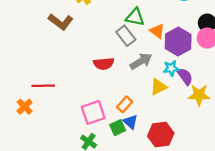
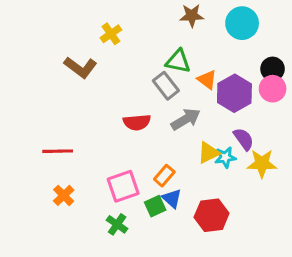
cyan star: (171, 68) -> (225, 157), moved
orange cross: (25, 107) -> (64, 195), moved

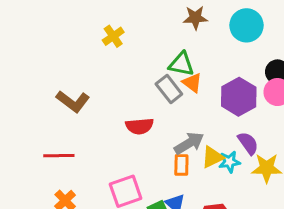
brown L-shape: (80, 67) -> (73, 101), moved
orange triangle: (207, 80) -> (192, 83), moved
gray arrow: (186, 119) -> (189, 143), moved
orange rectangle: (164, 176) -> (181, 165), moved, turned -40

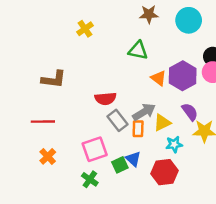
orange triangle: (192, 83) -> (158, 78), moved
gray rectangle: (169, 89) -> (118, 120), moved
brown L-shape: (73, 101) -> (54, 79), turned -30
cyan star: (229, 162) -> (174, 144), moved

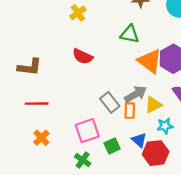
orange triangle: (158, 78) -> (150, 61), size x1.6
brown L-shape: (54, 79) -> (30, 67), moved
red semicircle: (105, 99) -> (83, 56), moved, turned 30
blue triangle: (133, 159) -> (139, 140), moved

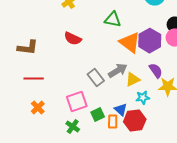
orange rectangle: (130, 111) -> (113, 122), moved

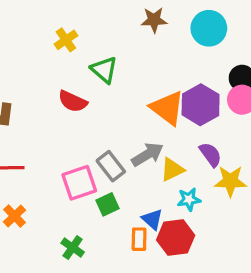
green triangle: (113, 20) -> (104, 70), moved, turned 30
pink square: (77, 102) -> (79, 183), moved
green square: (98, 115) -> (107, 204), moved

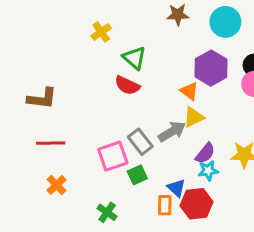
red semicircle: (73, 101) -> (127, 85), moved
purple hexagon: (201, 105) -> (211, 68), moved
orange triangle: (167, 108) -> (189, 91), size x0.6
purple semicircle: (210, 155) -> (205, 153), moved, turned 75
yellow triangle: (172, 169) -> (194, 117), moved

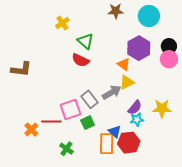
red line: (51, 143) -> (51, 122), moved
orange rectangle: (165, 205) -> (107, 144), size x1.5

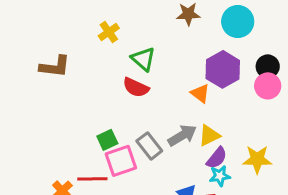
brown L-shape: (21, 69) -> (55, 66), moved
yellow triangle: (127, 82) -> (209, 135), moved
green square: (88, 123) -> (107, 140), moved

